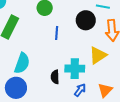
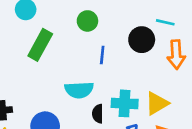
yellow triangle: (98, 55) -> (157, 103), moved
cyan semicircle: (22, 63) -> (79, 90), moved, turned 65

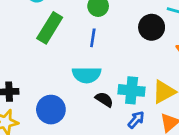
blue line: (102, 55) -> (93, 38), moved
black semicircle: (98, 114) -> (104, 99), turned 120

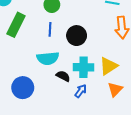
black circle: (152, 27) -> (77, 36), moved
blue arrow: (136, 120) -> (81, 91), moved

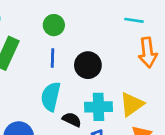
cyan semicircle: (48, 58) -> (51, 97), turned 110

